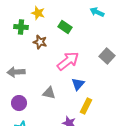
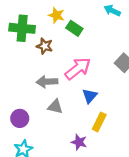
yellow star: (38, 13) -> (56, 15), moved
green cross: (21, 27) -> (22, 28), size x1.5
gray arrow: (16, 72) -> (47, 82), moved

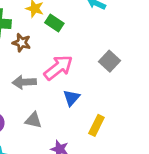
gray triangle: (55, 107) -> (33, 120), moved
yellow rectangle: (99, 122) -> (96, 125), moved

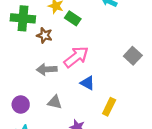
gray square: (110, 61) -> (133, 56), moved
blue triangle: (71, 98) -> (88, 83), turned -42

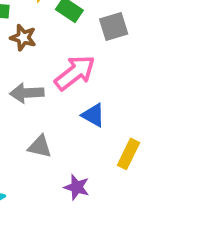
gray square: (133, 56) -> (114, 26), moved, turned 30

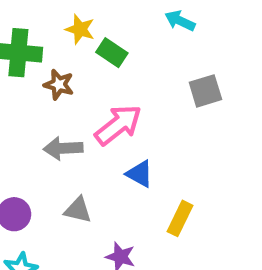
gray square: (114, 26) -> (205, 91), moved

